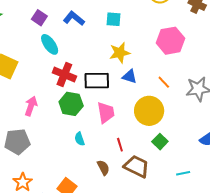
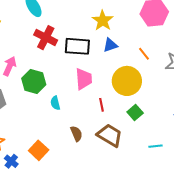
yellow star: (120, 53) -> (103, 21), turned -30
blue triangle: (130, 76) -> (110, 45), turned -42
green hexagon: (71, 104) -> (34, 81), moved
red line: (120, 145) -> (102, 105), moved

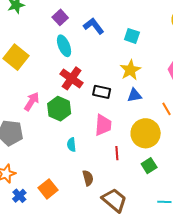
black rectangle: (77, 46) -> (102, 92), size x0.7
green hexagon: (34, 81) -> (59, 109), moved
brown trapezoid: (110, 135) -> (114, 200), moved

